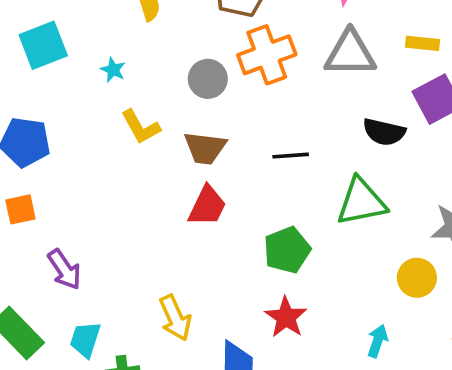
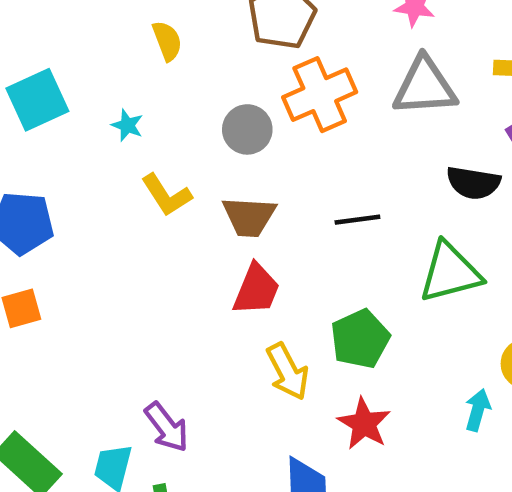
purple arrow: (64, 269) -> (167, 427), moved
yellow arrow: (175, 318) -> (288, 371), moved
cyan arrow: (378, 341) -> (478, 410), moved

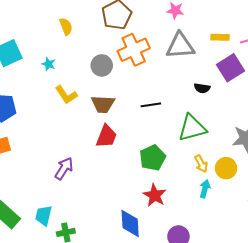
black semicircle: (473, 183) -> (202, 88), size x0.7
yellow arrow: (288, 371) -> (201, 164), moved, size x0.7
purple arrow: (167, 427) -> (64, 168), moved, turned -110

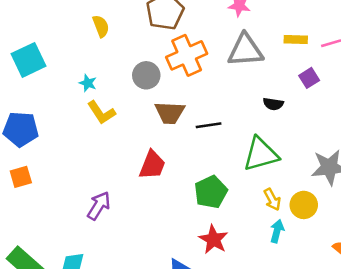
cyan star: (49, 64) -> (88, 83), moved
purple square: (230, 68) -> (309, 78), size x0.6
brown trapezoid: (103, 104) -> (170, 113), moved

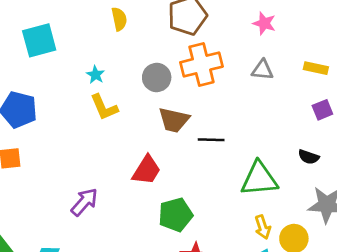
gray triangle: (245, 50) -> (262, 70), size x0.6
black semicircle: (273, 104) -> (309, 157), moved
green pentagon: (211, 192) -> (176, 215), moved

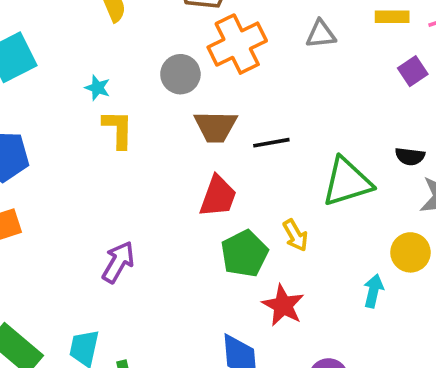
yellow L-shape: (104, 107) -> (118, 129), turned -144
black semicircle: (309, 157) -> (410, 156), moved
red trapezoid: (147, 170) -> (218, 196), moved
yellow arrow: (263, 227) -> (295, 235), moved

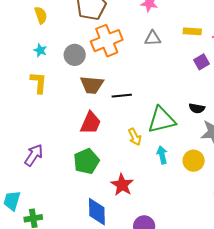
cyan star: (97, 88) -> (40, 50), moved
yellow arrow: (295, 235) -> (135, 137), moved
green pentagon: (244, 254) -> (86, 161), moved
cyan arrow: (373, 291) -> (162, 155), moved, turned -30

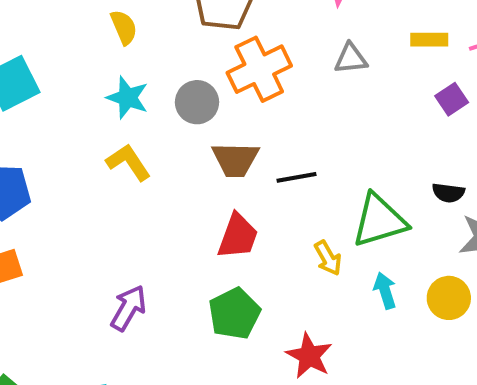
cyan star: (40, 50) -> (128, 98), size x1.5
yellow L-shape: (39, 83) -> (128, 162), turned -35

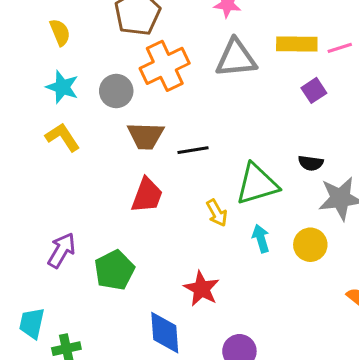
yellow rectangle: (429, 40) -> (297, 44), size x1.4
gray triangle: (351, 59) -> (236, 58), size x1.6
green pentagon: (234, 314) -> (114, 270), moved

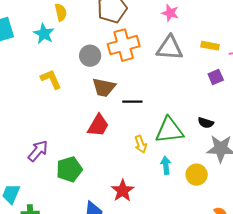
yellow rectangle: (297, 44) -> (210, 46), size x0.7
cyan star: (62, 87) -> (44, 34), moved

